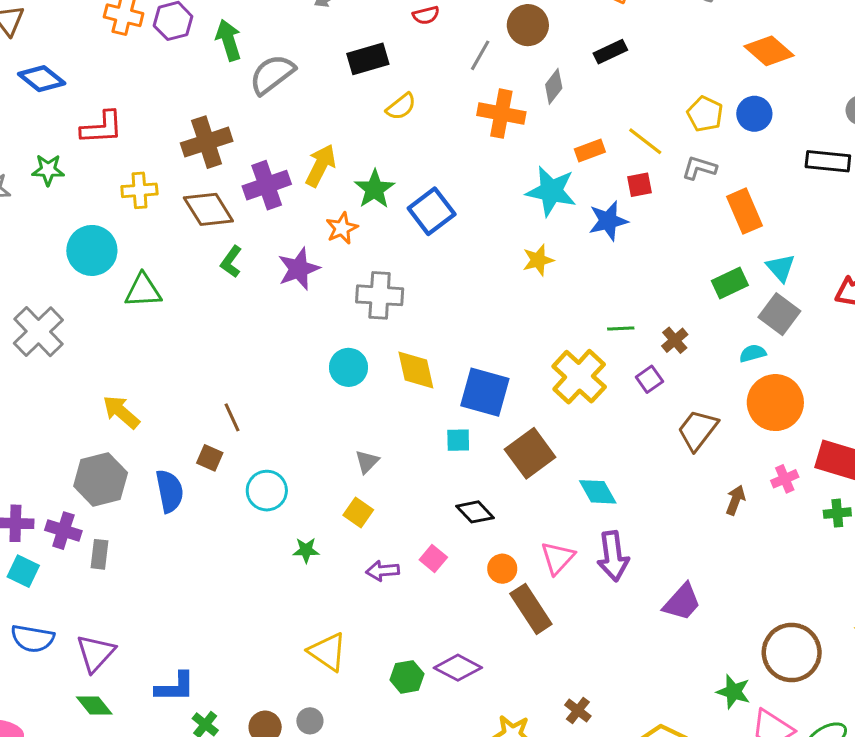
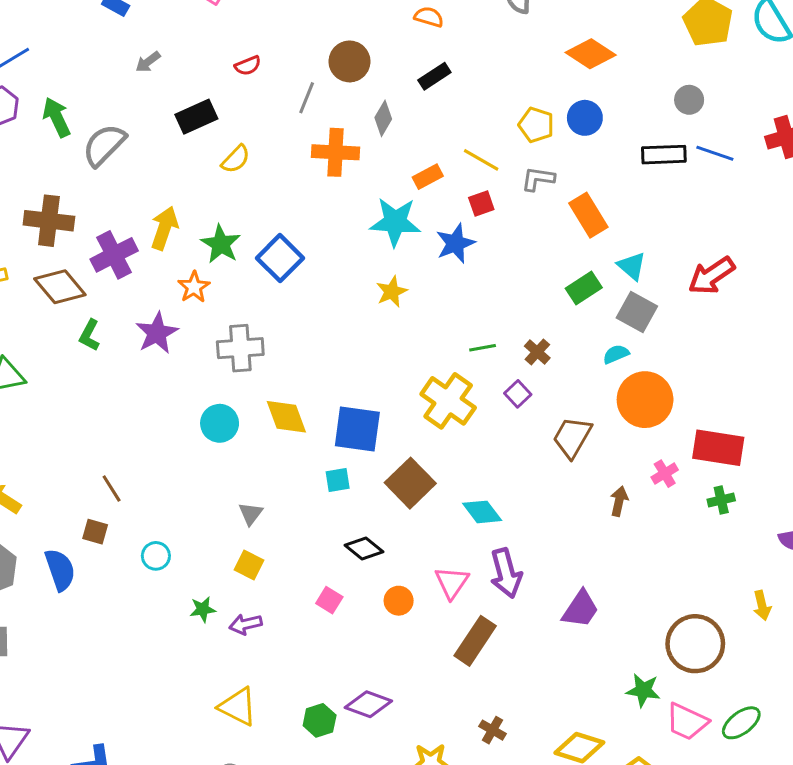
brown cross: (207, 142) -> (49, 221), turned 33
cyan circle: (267, 491) -> (156, 556), size x0.7
purple arrow: (383, 571) -> (245, 624), moved
brown rectangle: (531, 609) -> (475, 641), moved, turned 75

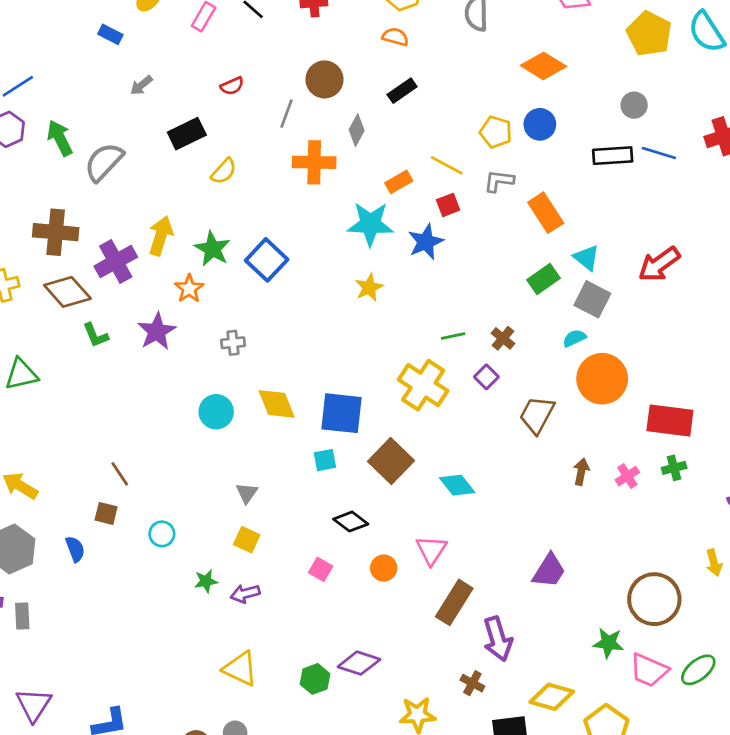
green L-shape: (89, 335) -> (96, 335), turned -48
gray cross: (240, 348) -> (233, 343), size x0.6
pink cross: (665, 474) -> (627, 476), moved
blue semicircle: (60, 570) -> (75, 549), size x0.7
purple arrow: (506, 573) -> (498, 639), moved

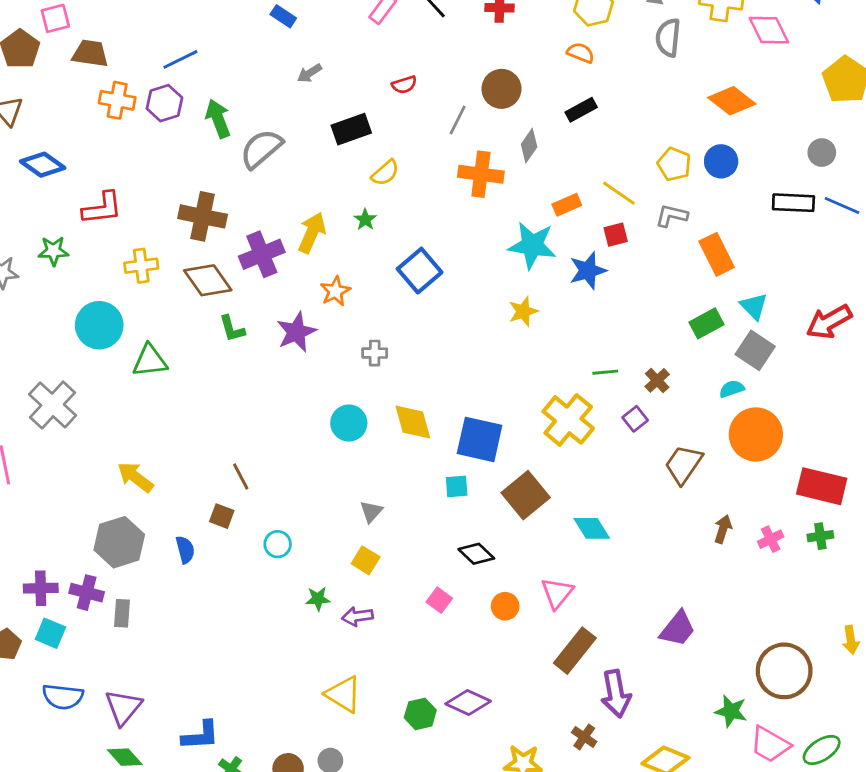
green star: (212, 249) -> (365, 220), moved, size x0.6

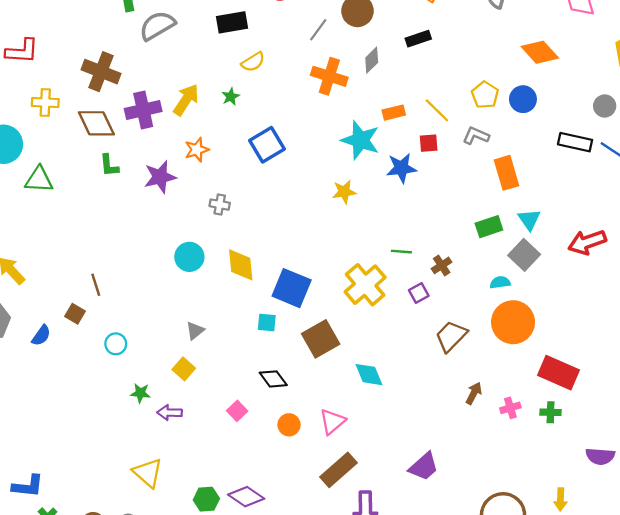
blue semicircle: (185, 550) -> (41, 335), turned 40

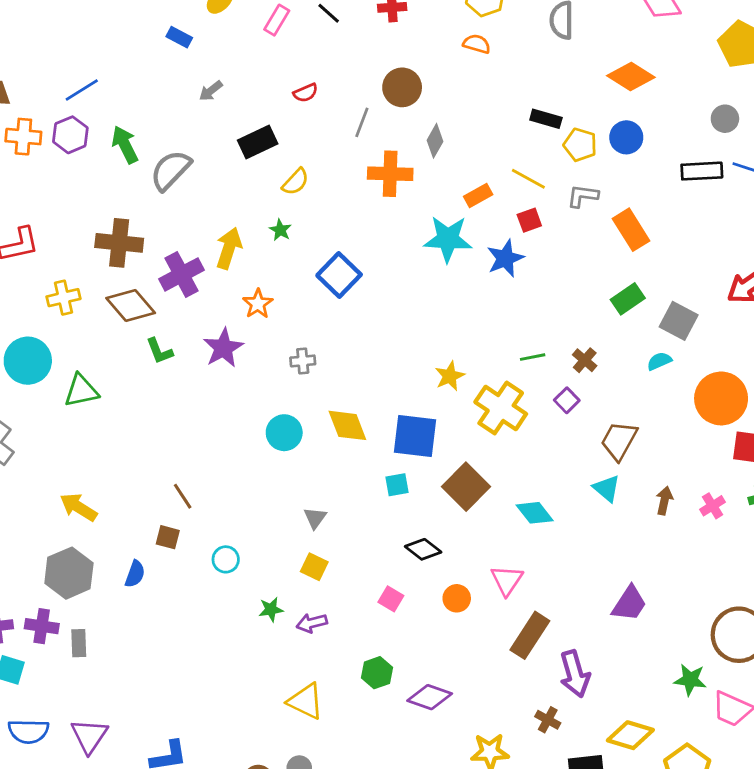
black rectangle: (418, 39) -> (546, 119), moved, turned 50
yellow star: (344, 192) -> (450, 376), moved
cyan triangle: (529, 219) -> (607, 488), moved
orange circle: (513, 322) -> (721, 398), moved
green hexagon: (206, 499) -> (377, 673), moved

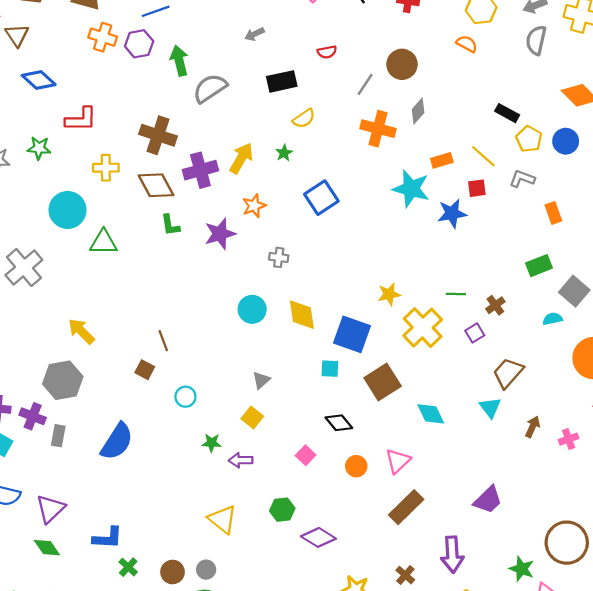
orange rectangle: (631, 230) -> (553, 213), size x0.7
blue semicircle: (135, 574) -> (117, 442), moved, size x1.8
purple arrow: (575, 674) -> (452, 555), moved

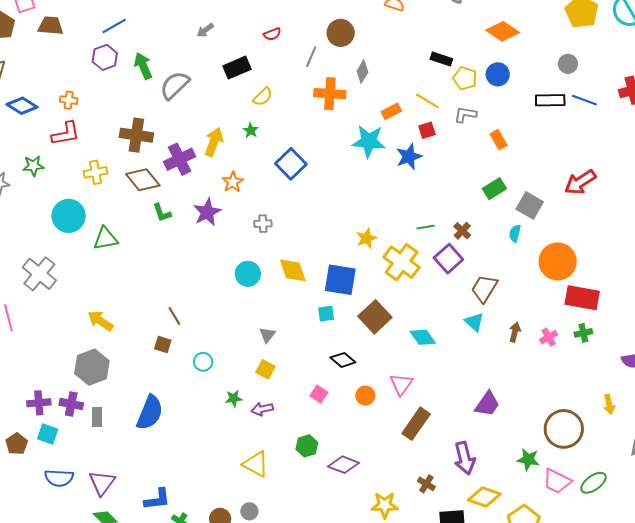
orange cross: (103, 37) -> (69, 100), moved, size x0.7
cyan semicircle: (553, 319) -> (515, 233), turned -54
purple square: (475, 333) -> (448, 259), size x1.6

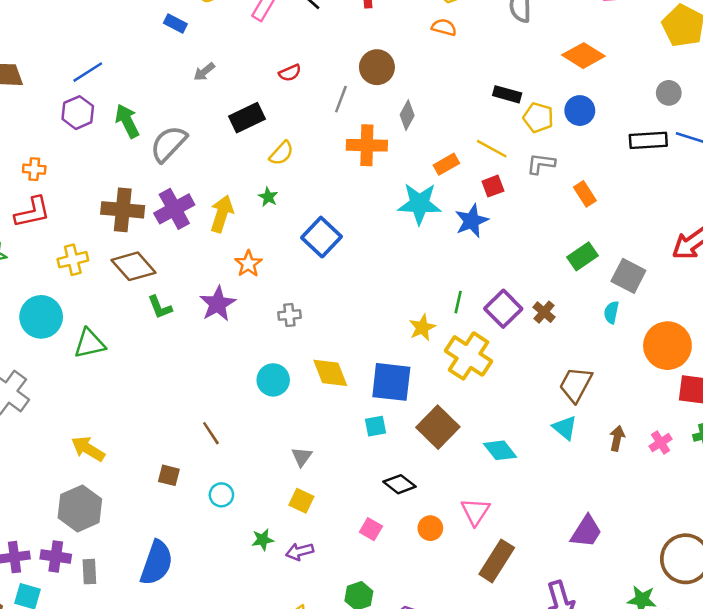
purple cross: (180, 159) -> (174, 209), moved
green line: (426, 227) -> (458, 302), moved, turned -66
purple square: (448, 259) -> (503, 309), moved
brown line: (174, 316) -> (211, 433), moved

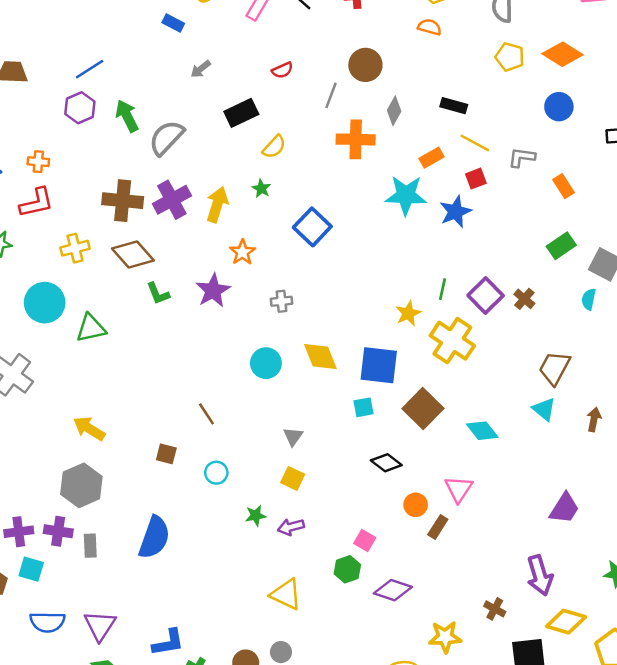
black rectangle: (507, 94) -> (454, 106), moved
yellow pentagon: (538, 118) -> (510, 57), moved
pink square: (371, 529) -> (365, 540), moved
brown rectangle: (497, 561) -> (438, 527), moved, size x0.6

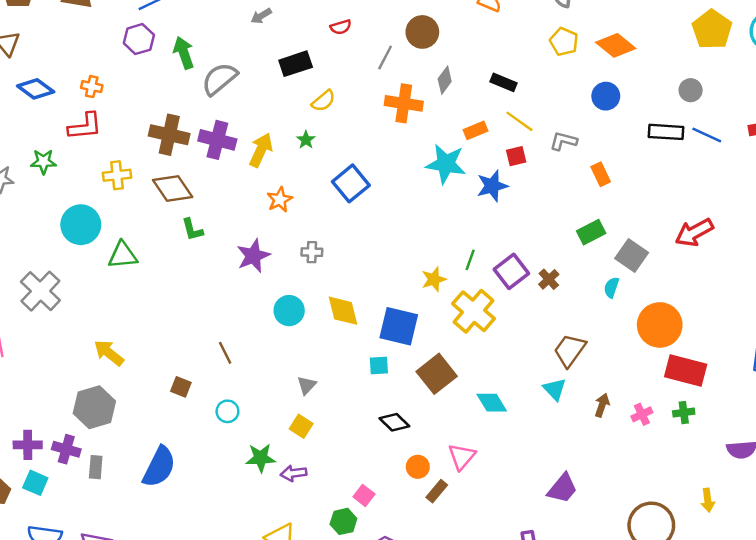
purple cross: (172, 200) -> (217, 140), turned 36
purple star: (213, 290) -> (253, 256), moved
green star: (256, 516) -> (261, 458), size x1.4

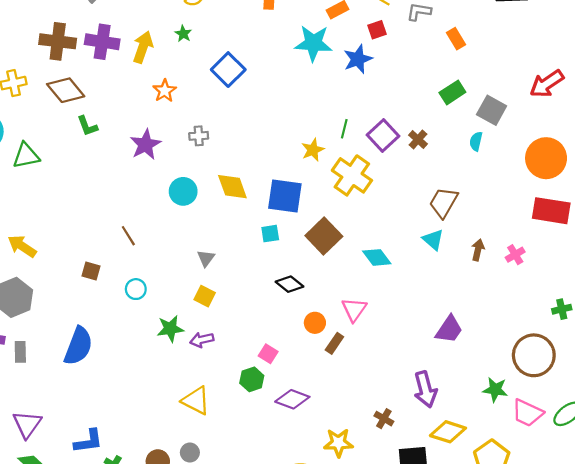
orange circle: (660, 325) -> (546, 158), moved
green cross: (684, 413) -> (562, 309), moved

